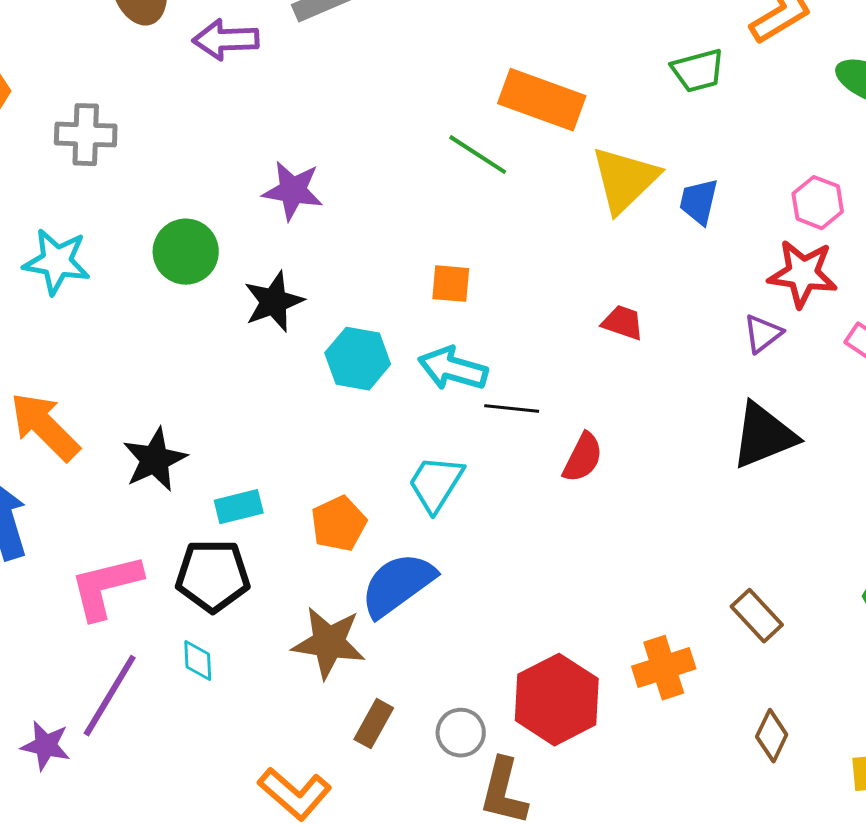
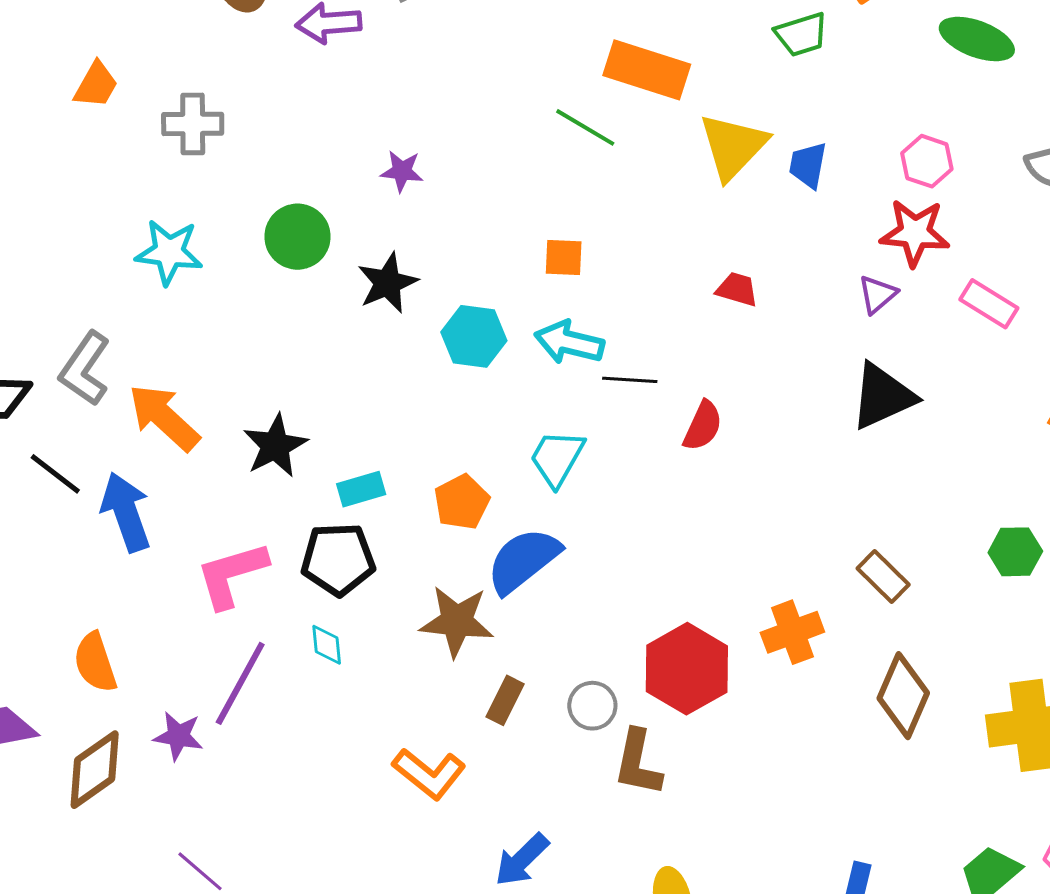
purple star: (293, 191) -> (402, 171), size x0.7
brown diamond: (772, 736) -> (903, 696), size x1.6

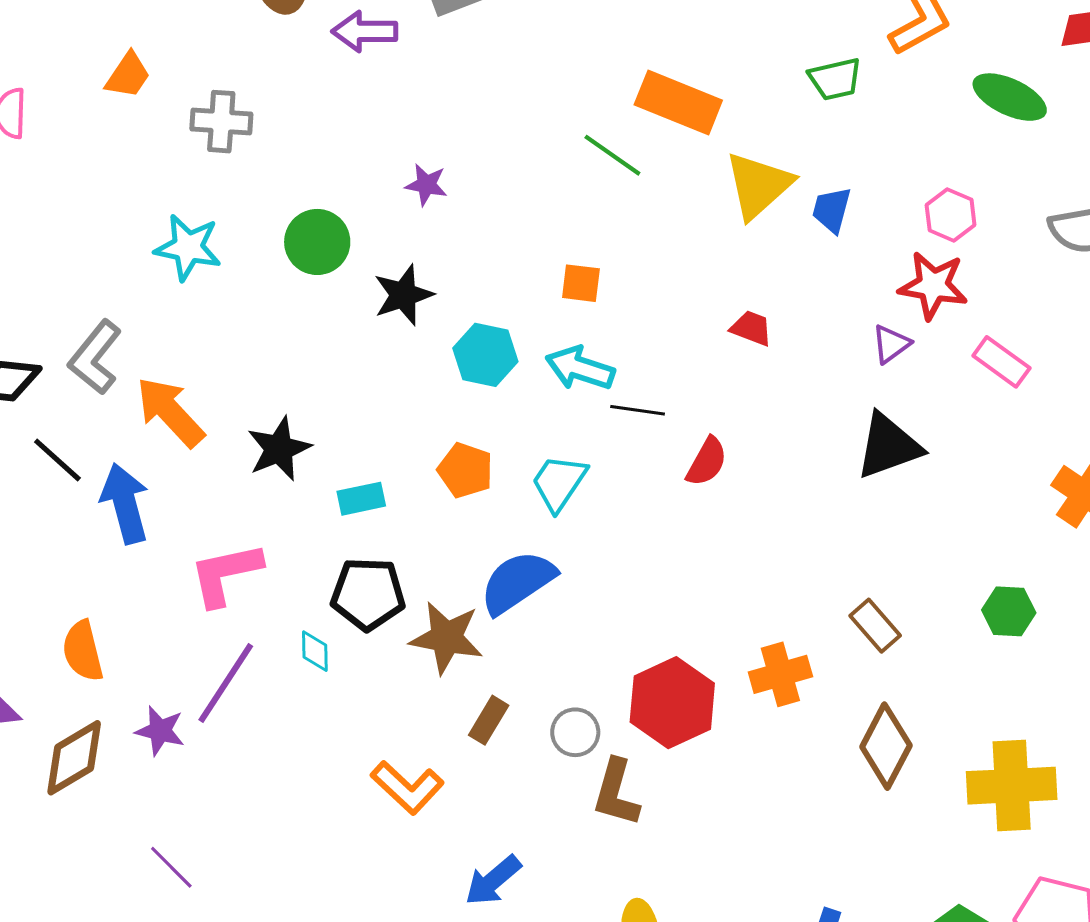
orange pentagon: (462, 502) -> (465, 470), moved, turned -30
black pentagon: (338, 559) -> (368, 594), moved

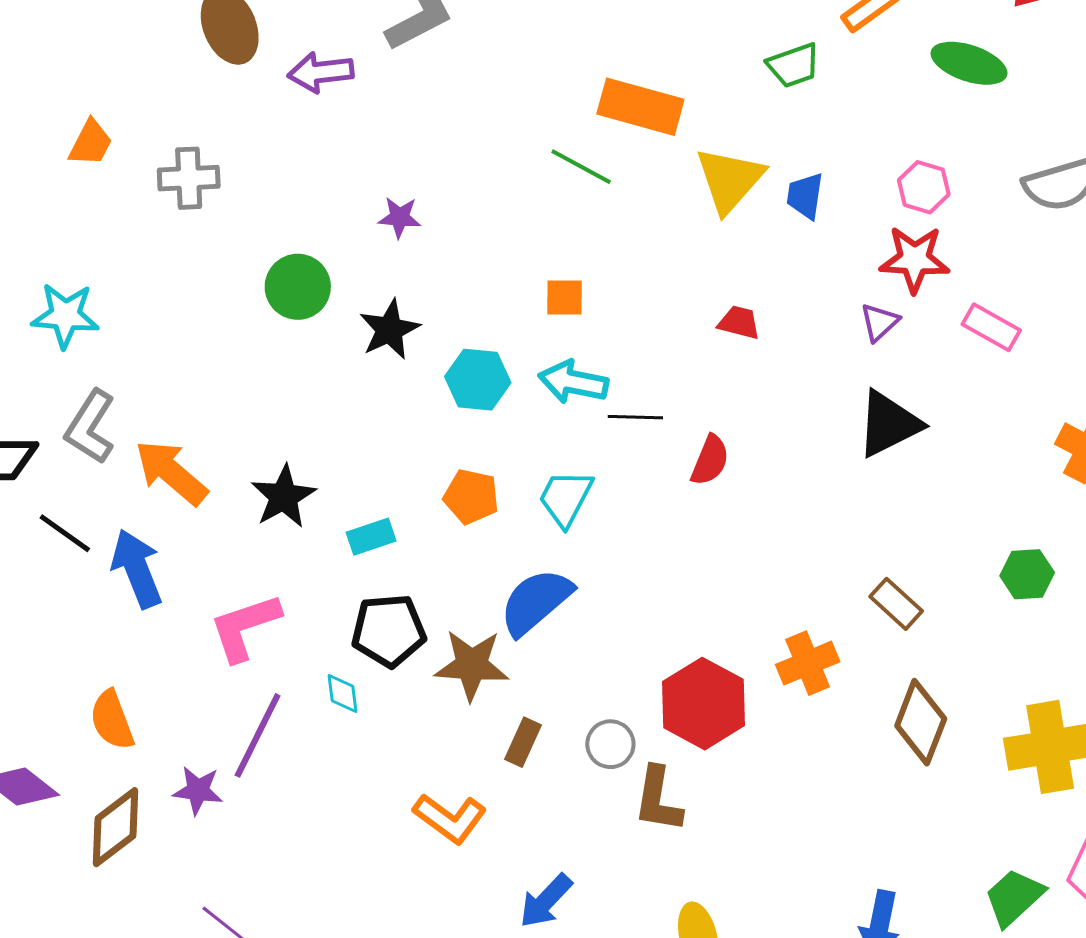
cyan star: (188, 247) -> (65, 315), moved

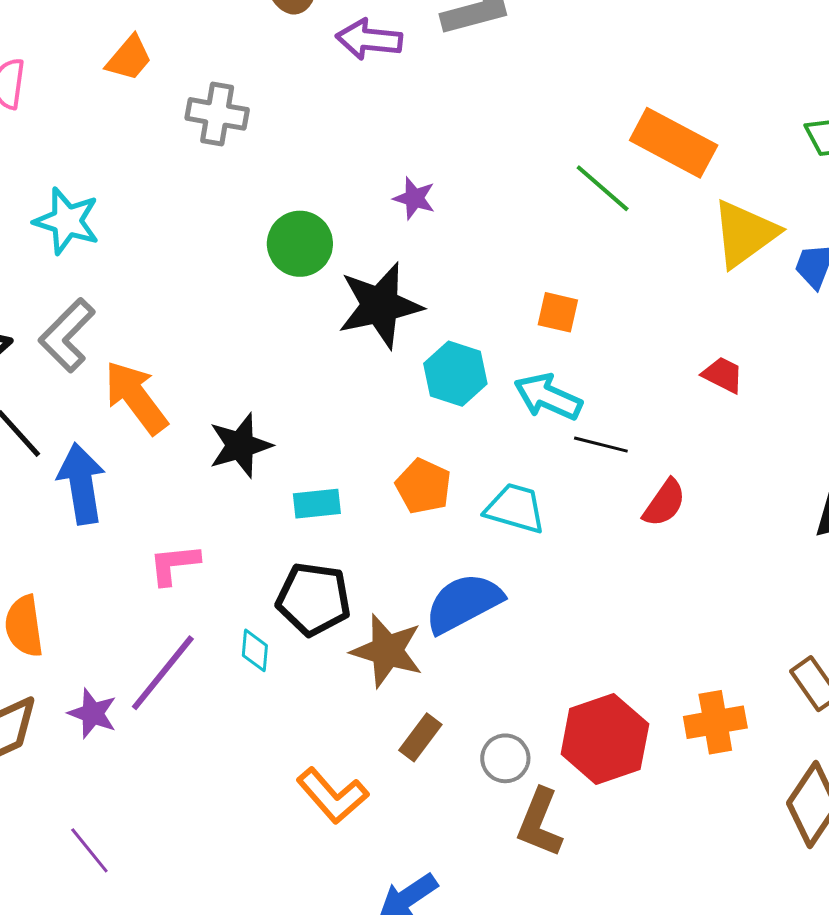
black star: (389, 330) -> (380, 306), size x1.4
cyan trapezoid: (566, 498) -> (515, 508), turned 66
pink L-shape: (245, 627) -> (174, 564), size x0.7

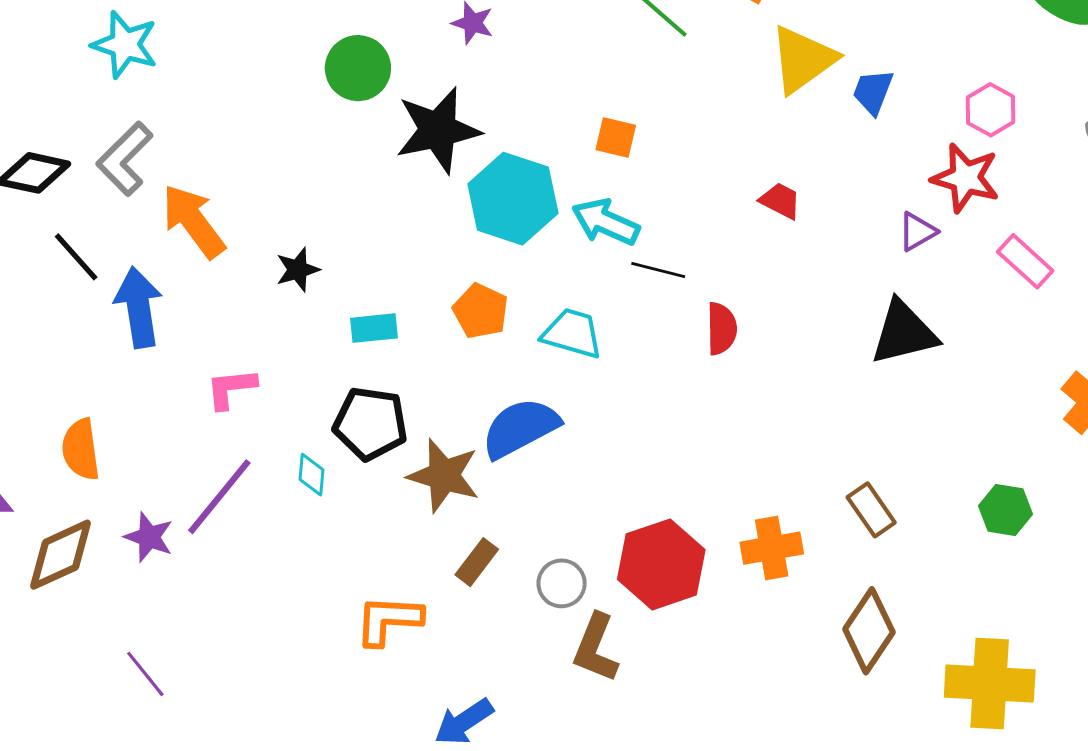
cyan hexagon: (455, 374) -> (513, 199), size x1.4
black star: (240, 445) -> (298, 270), size x0.7
red semicircle: (664, 503) -> (722, 329), turned -36
orange L-shape: (332, 796) -> (389, 620), turned 134

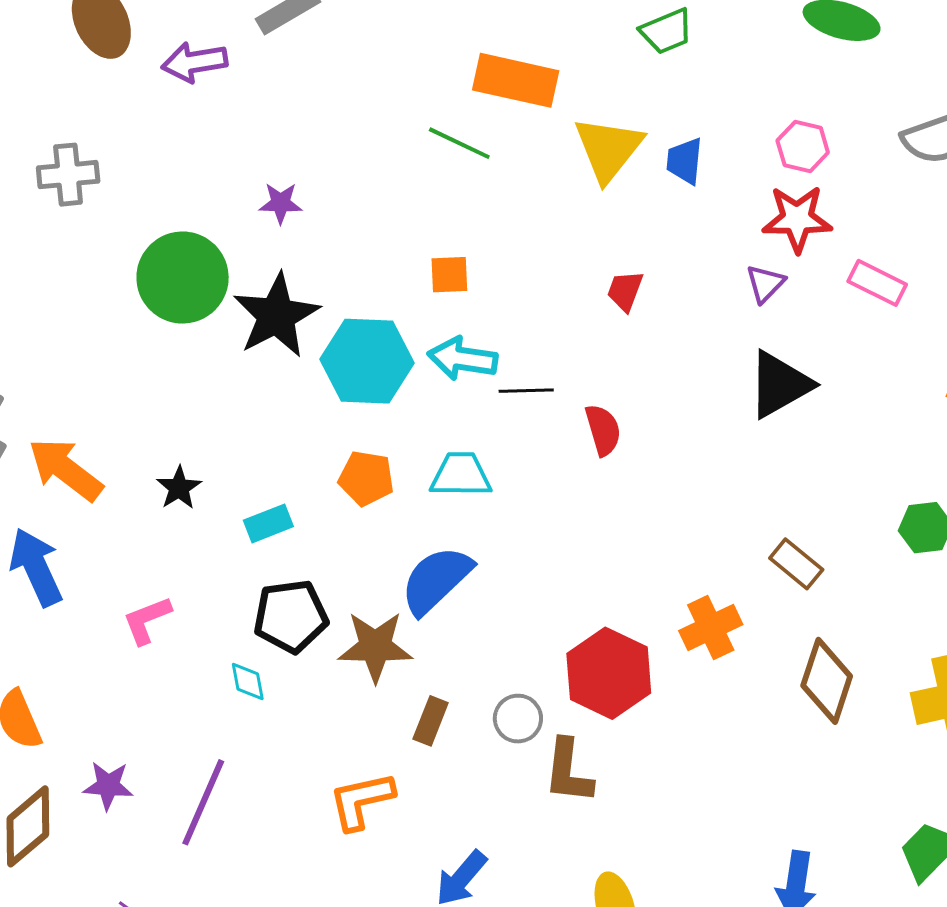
green circle: (358, 68) -> (183, 278), size x1.4
red trapezoid: (780, 201) -> (625, 291), turned -81
purple line: (219, 497) -> (203, 802), moved

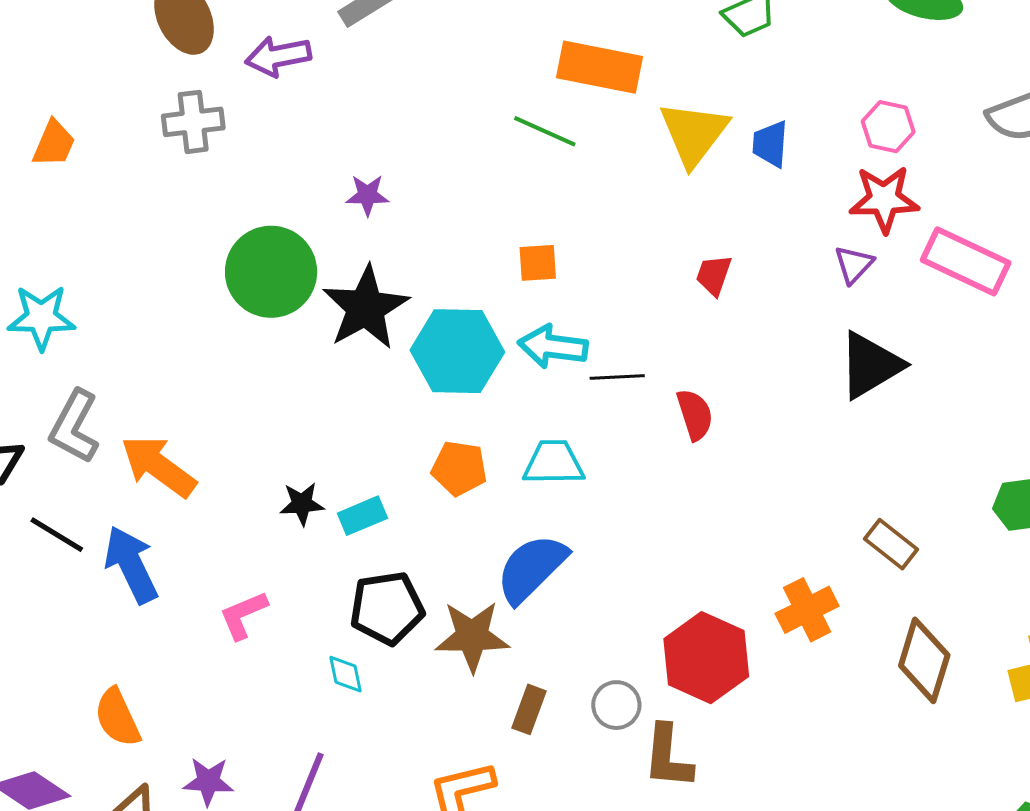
gray cross: (68, 175) -> (193, 122), moved
pink rectangle: (877, 283) -> (966, 261), size x1.5
black star: (179, 488) -> (302, 504), moved, turned 30

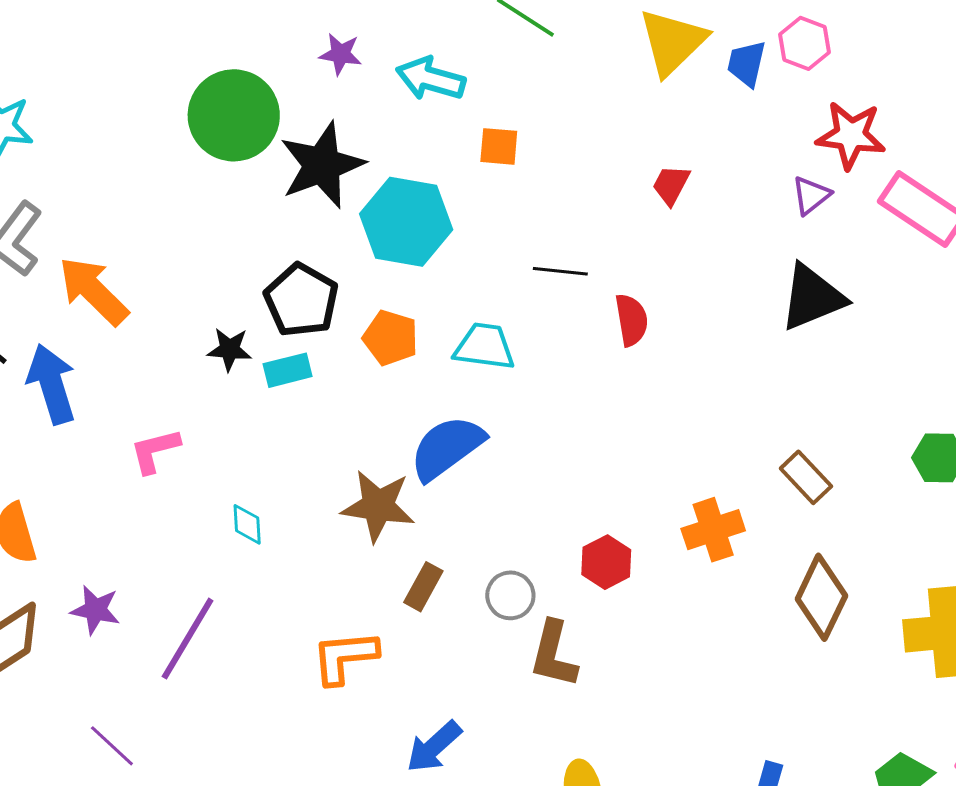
pink hexagon: (888, 127) -> (804, 43), moved
cyan arrow: (553, 347) -> (431, 79), moved
black pentagon: (387, 608) -> (301, 300), moved, turned 30
red hexagon: (706, 658) -> (606, 562), size x0.6

